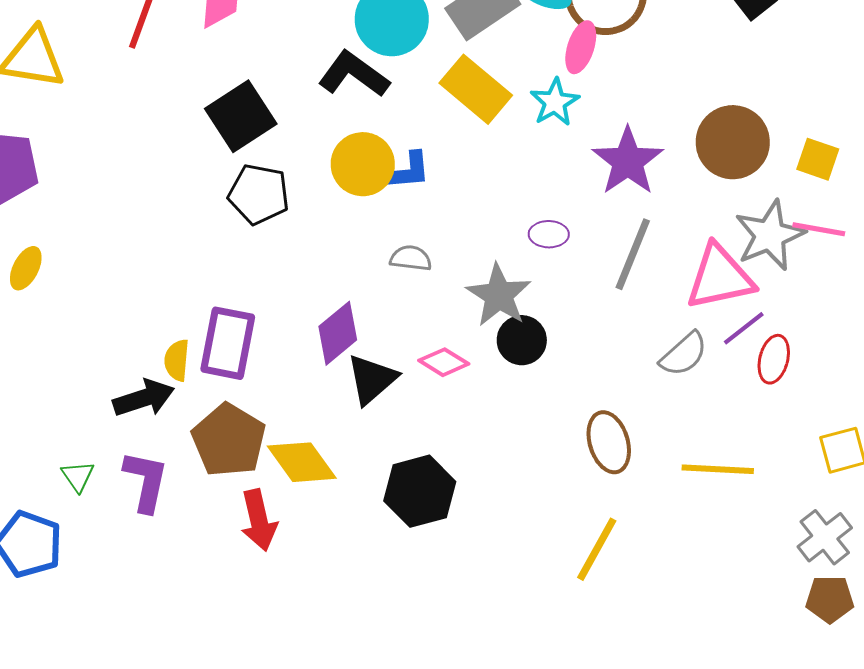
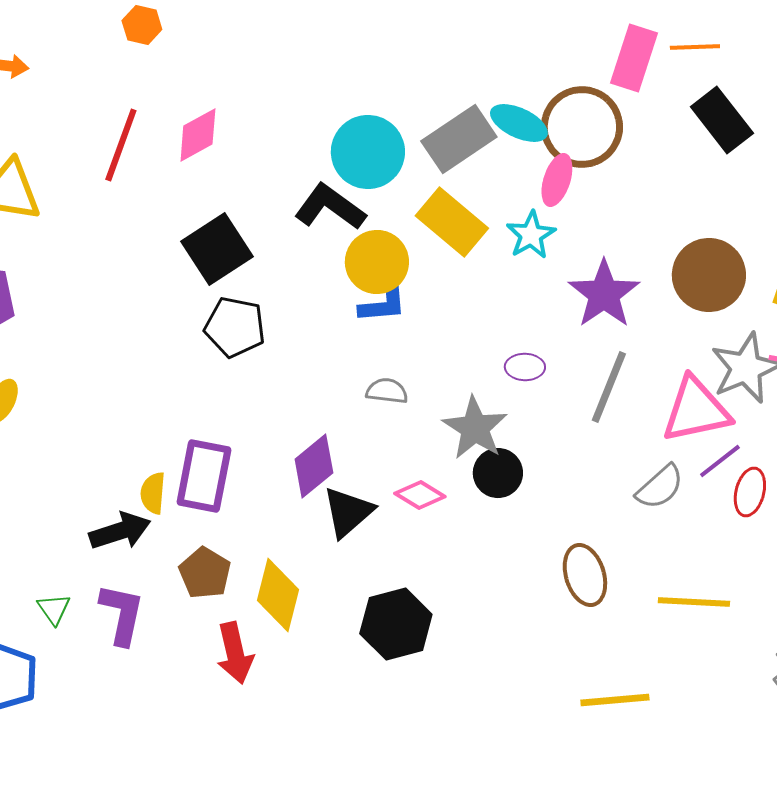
yellow circle: (363, 164) -> (377, 262), moved
brown pentagon: (229, 440) -> (205, 573), size x0.7
yellow diamond: (302, 462) -> (278, 595), turned 50
yellow line: (597, 549) -> (615, 700), moved, turned 56

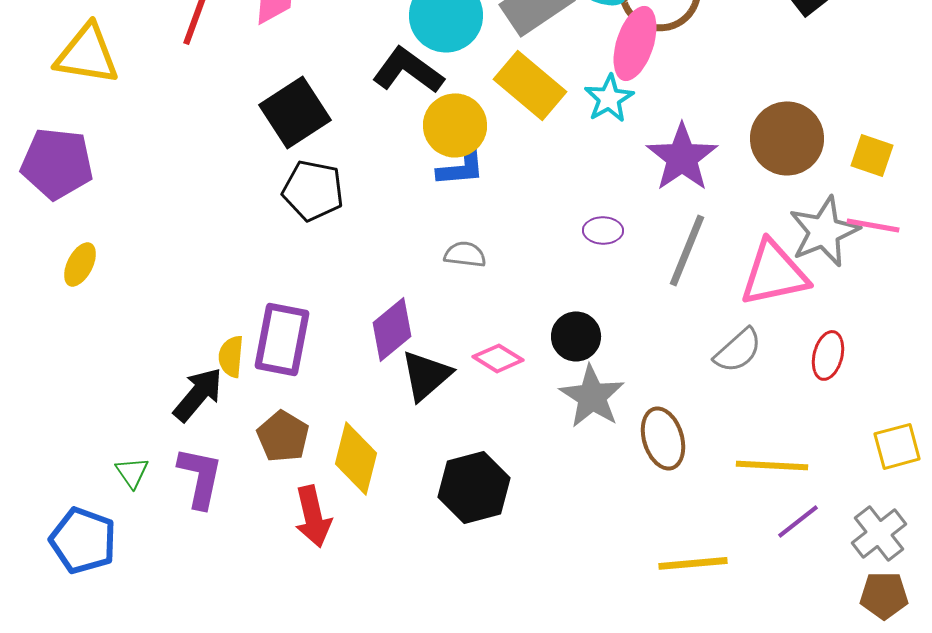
pink ellipse: (557, 180) -> (635, 43), size x1.4
gray star: (475, 428) -> (592, 396), moved
purple line: (720, 461) -> (798, 521), moved
black arrow: (120, 531) -> (198, 394), turned -32

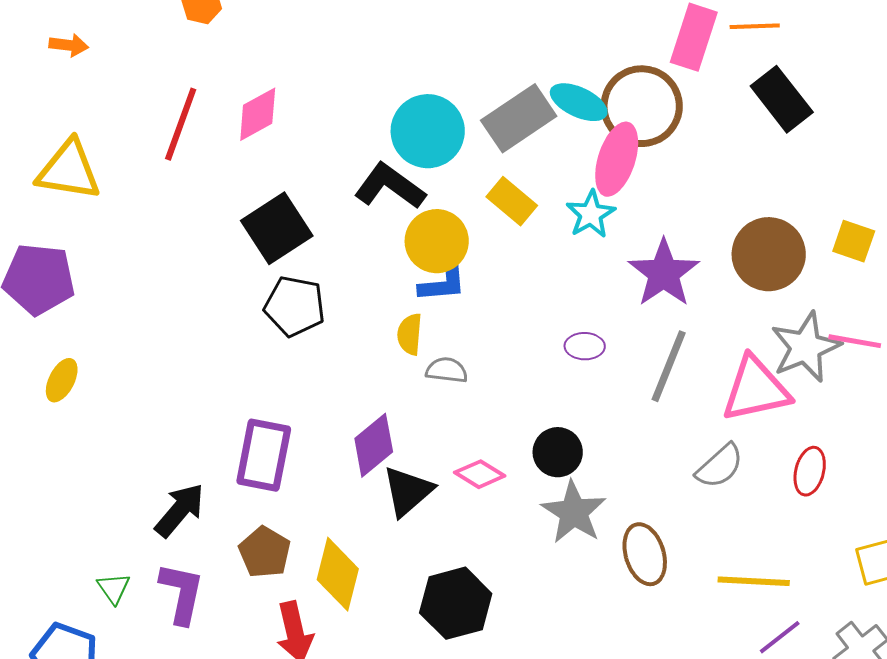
yellow rectangle: (530, 85) -> (512, 201), size x0.7
yellow square: (872, 155) -> (854, 241), moved
yellow semicircle: (231, 356) -> (410, 334), moved

